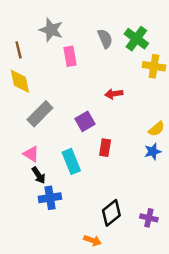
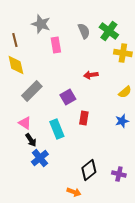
yellow semicircle: (156, 129) -> (125, 92), moved
blue cross: (50, 198) -> (40, 158), turned -30

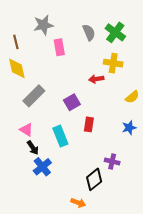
gray star: (41, 24) -> (43, 25), turned -30
yellow cross: (123, 53) -> (113, 63), moved
purple cross: (119, 174) -> (112, 161), moved

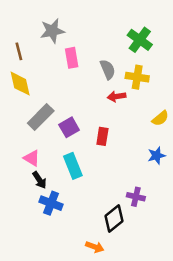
gray semicircle: (89, 32) -> (108, 69), moved
purple square: (72, 102) -> (69, 127), moved
red rectangle: (89, 124) -> (102, 136), moved
blue cross: (42, 167) -> (51, 203), turned -30

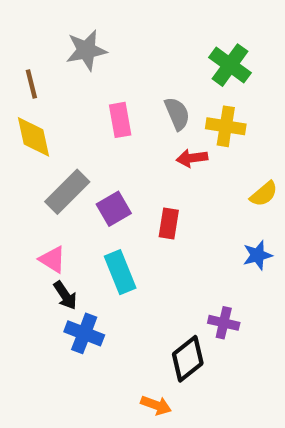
pink rectangle: (72, 58) -> (120, 120), moved

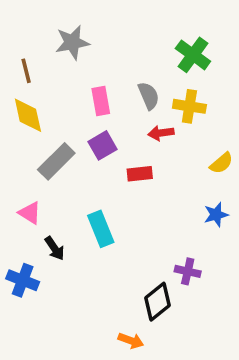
purple square: (114, 209) -> (102, 145), moved
red rectangle: (169, 224) -> (140, 174), moved, turned 75
pink triangle: (53, 259) -> (30, 213), moved
blue cross: (84, 333) -> (23, 280), moved

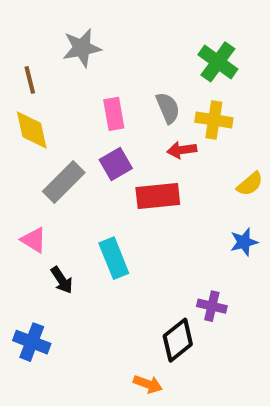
red rectangle: (140, 174) -> (158, 196), size x1.5
blue cross: (23, 280) -> (32, 342), moved

